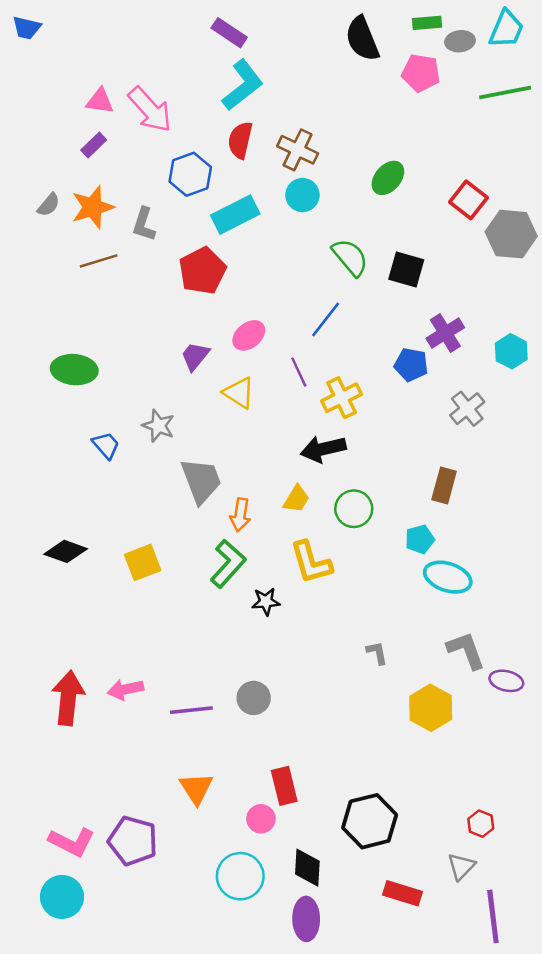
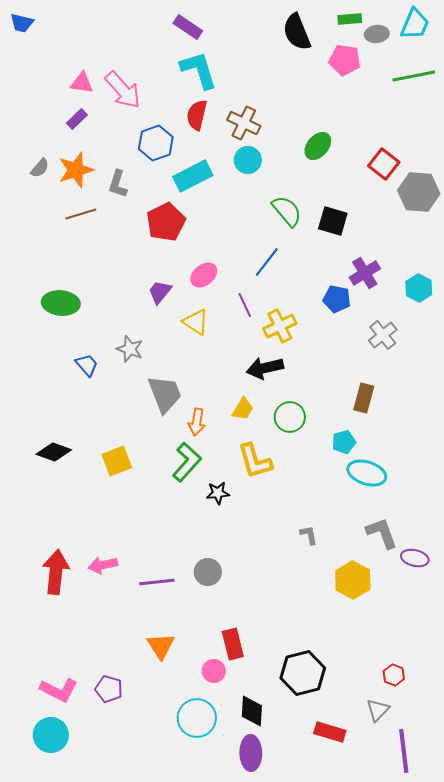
cyan L-shape: (243, 85) -> (199, 70), turned -69
purple pentagon: (133, 841) -> (109, 689), size x0.7

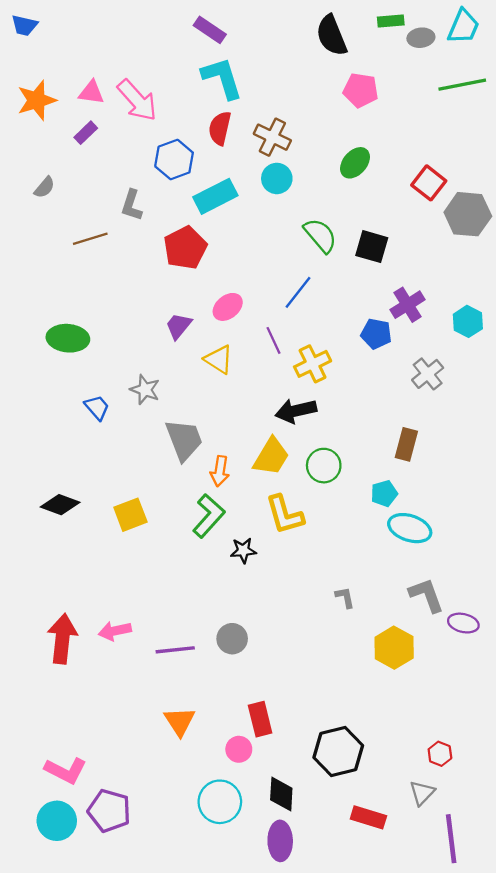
pink pentagon: (345, 60) -> (361, 90), moved
orange star: (76, 170) -> (37, 100), moved
yellow trapezoid: (243, 409) -> (271, 457), size x1.5
purple pentagon: (109, 689) -> (109, 811), moved, size x1.4

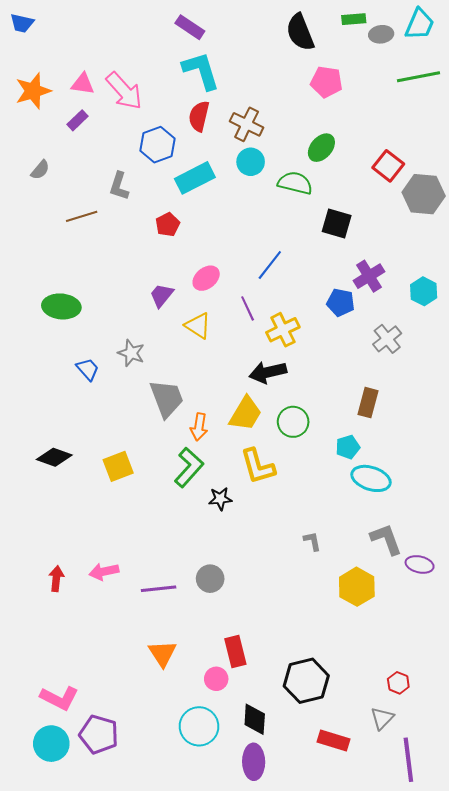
green semicircle: (320, 235) -> (295, 183), moved, turned -36
red pentagon: (185, 248) -> (168, 225), size x0.6
red arrow: (62, 639) -> (56, 579), size x0.6

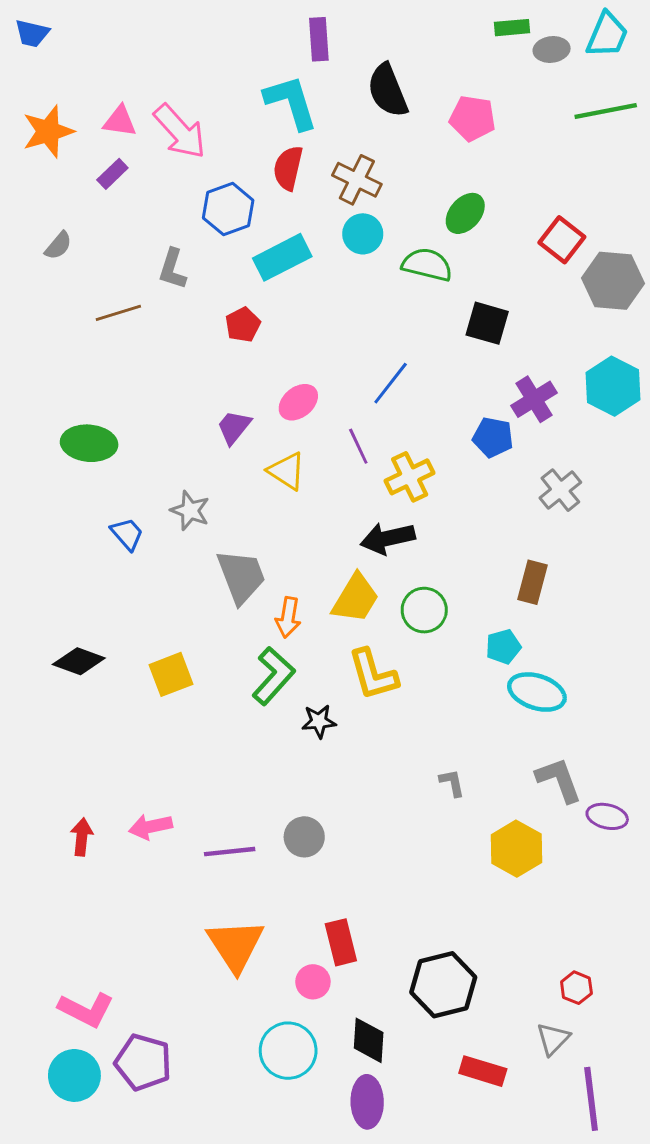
purple rectangle: (190, 27) -> (319, 39), moved, turned 52
black semicircle: (300, 32) -> (388, 90), moved
cyan hexagon: (424, 291) -> (613, 386), moved, size x1.4
orange triangle: (163, 654) -> (235, 945), size x1.4

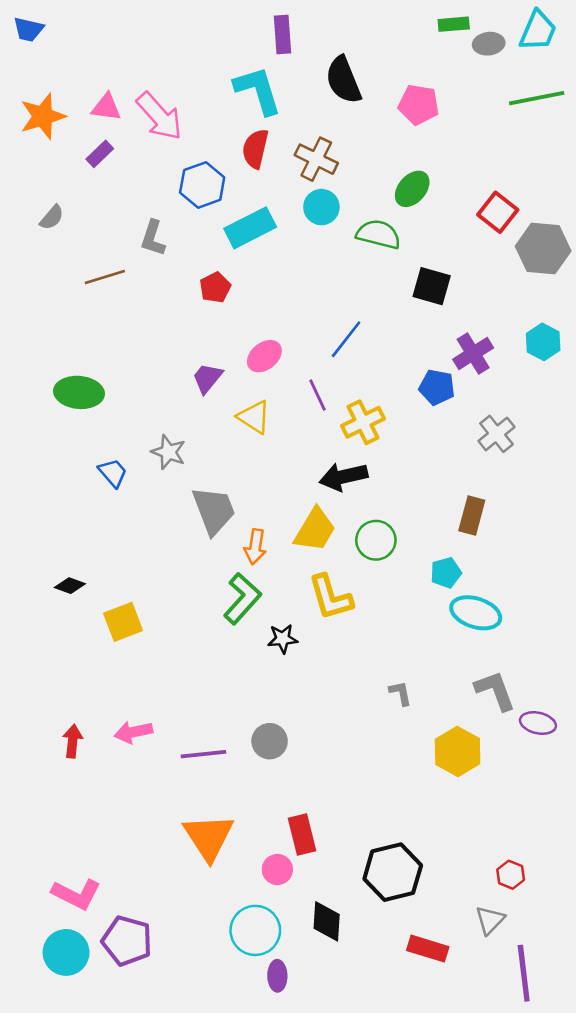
cyan hexagon: (613, 386) -> (543, 342), size x0.7
black diamond: (79, 661) -> (70, 586), size x0.7
yellow square: (171, 674) -> (123, 622), moved
purple ellipse: (367, 1102) -> (277, 976), moved, size x0.7

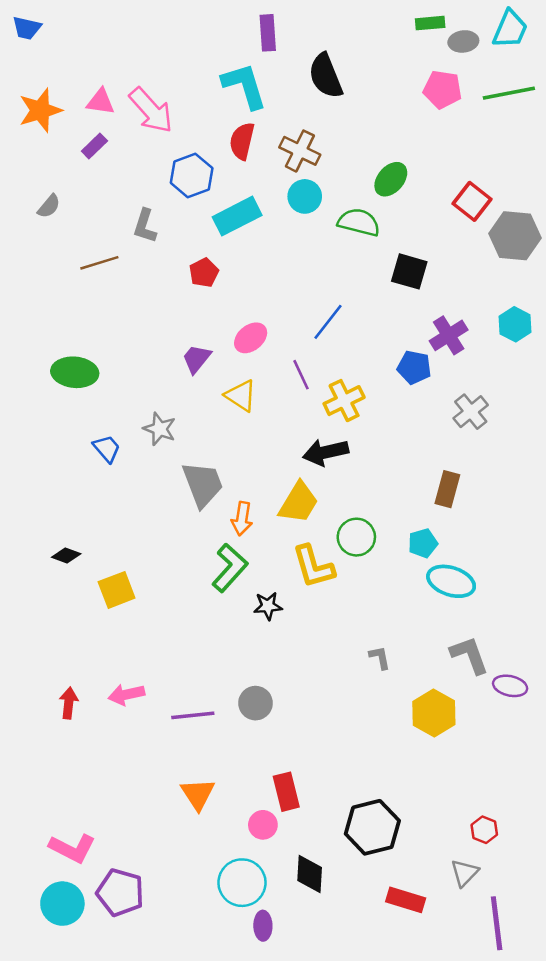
pink pentagon: (419, 105) -> (442, 89), moved
green circle: (376, 540) -> (356, 537), moved
orange triangle: (209, 837) -> (198, 794), size x0.7

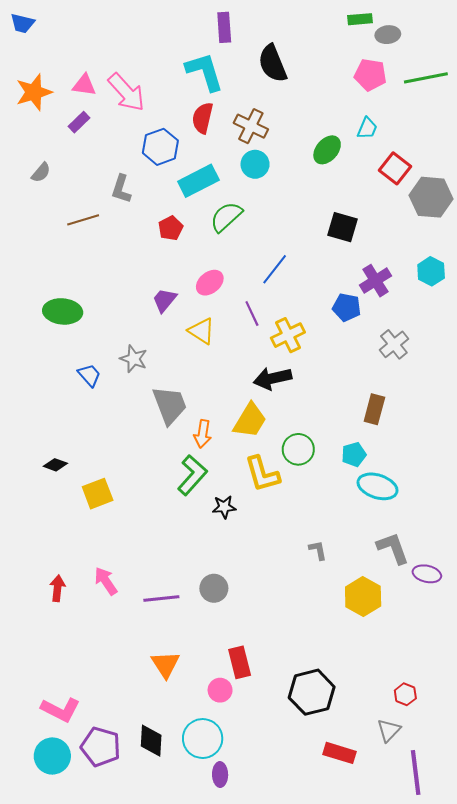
cyan trapezoid: (510, 29) -> (367, 128), moved, size x0.7
green semicircle: (359, 222) -> (226, 217), moved, turned -56
pink arrow: (126, 694) -> (106, 581), turned 68
black diamond: (310, 874) -> (151, 741), moved

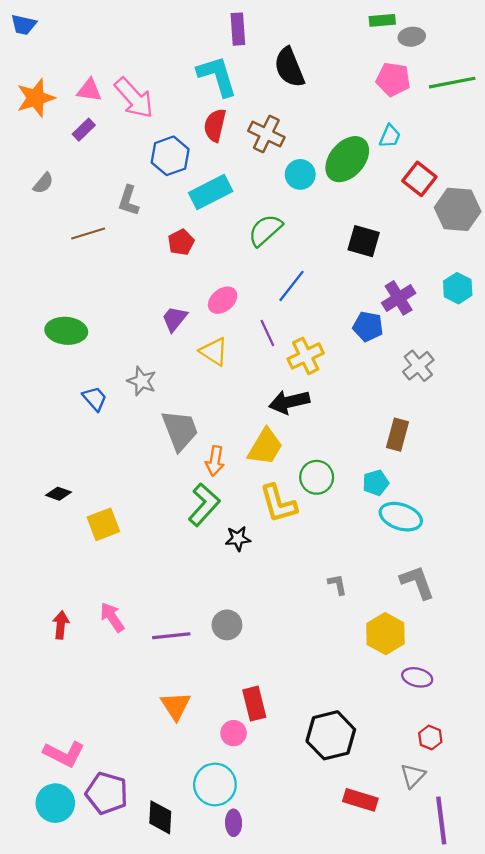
green ellipse: (327, 150) -> (347, 159), size x1.5
cyan circle: (255, 164) -> (300, 174), moved
green semicircle: (226, 217) -> (265, 230), moved
purple ellipse: (427, 574) -> (417, 677), moved
black diamond: (151, 741) -> (160, 817), moved

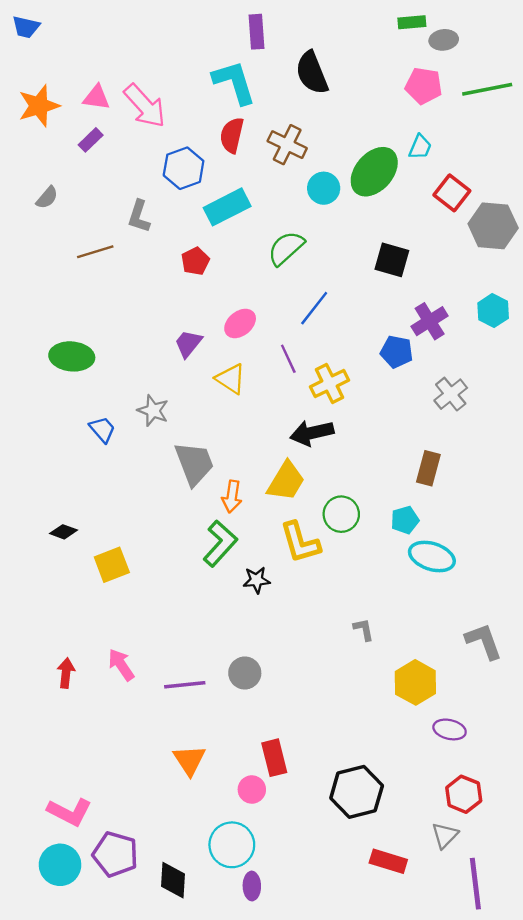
gray L-shape: (417, 582) -> (484, 641), moved
red hexagon: (430, 737) -> (464, 794), size x1.4

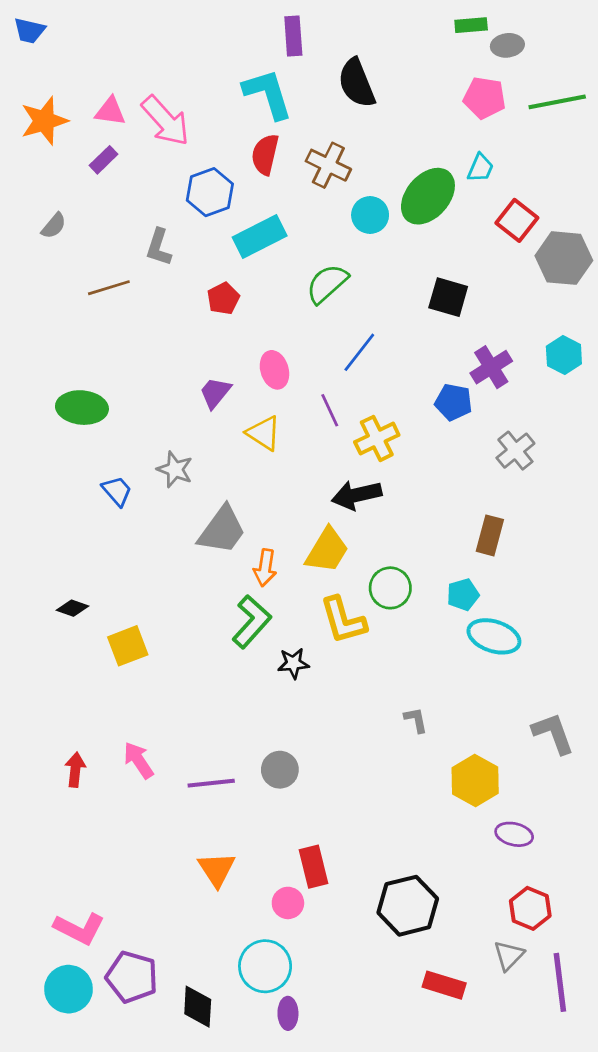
pink ellipse: (240, 323) -> (274, 370), turned -68
gray trapezoid: (194, 464) -> (222, 530), turned 57
purple line: (475, 884) -> (560, 982), moved

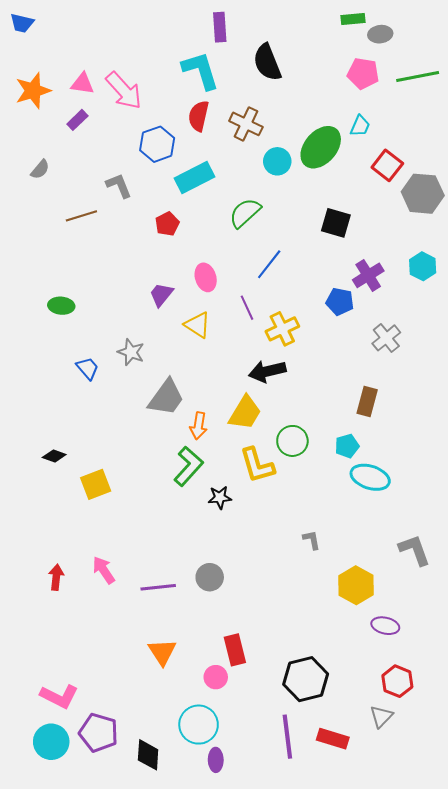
gray L-shape: (159, 247) -> (119, 186), turned 140
green ellipse: (82, 408) -> (61, 306), size x0.7
purple line: (560, 982) -> (287, 737), moved

